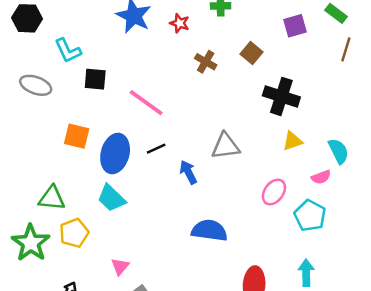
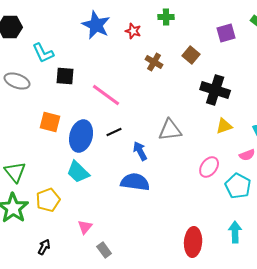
green triangle: (52, 198) -> (15, 172), moved, turned 45
blue semicircle: (209, 230) -> (135, 182), moved

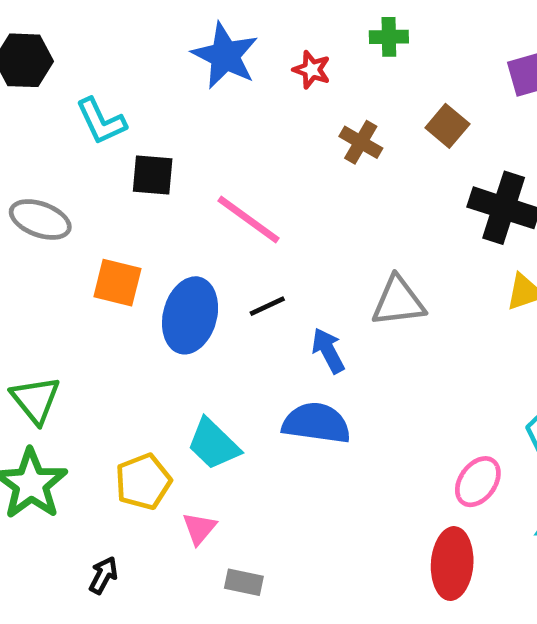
gray ellipse: (17, 81) -> (40, 219), moved
pink ellipse: (209, 167) -> (478, 482), moved
cyan trapezoid: (78, 172) -> (213, 444), moved
yellow pentagon: (48, 200) -> (143, 482), moved
gray rectangle: (104, 250) -> (244, 582), turned -42

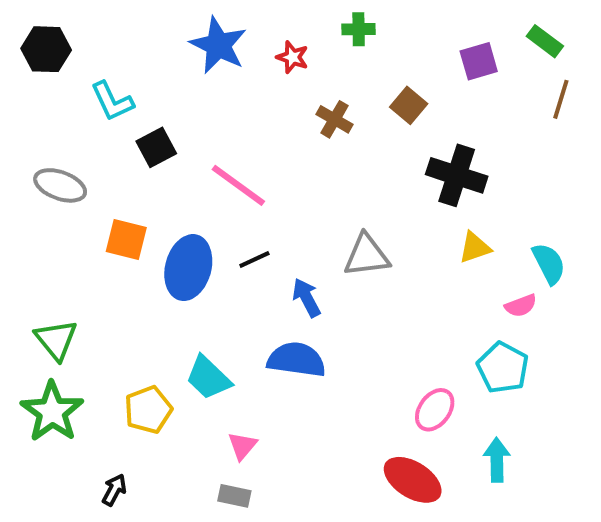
black square: (153, 175) -> (156, 147), turned -33
pink triangle: (199, 528) -> (242, 446), moved
red ellipse: (452, 564) -> (413, 480), turned -62

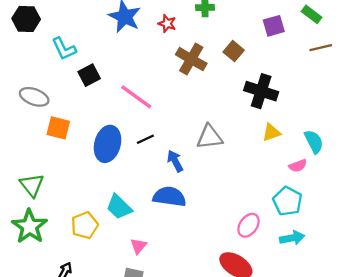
brown line: (561, 99) -> (321, 48), turned 60
brown cross: (335, 119) -> (191, 59), size x1.5
orange square: (126, 240) -> (58, 128), moved
cyan arrow: (497, 460) -> (292, 238), moved, turned 80

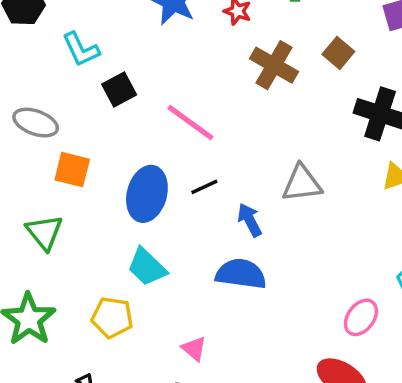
green triangle: (32, 185) -> (44, 232), moved
cyan trapezoid: (119, 207) -> (147, 267), moved
yellow pentagon: (85, 225) -> (112, 317), turned 30
pink triangle: (138, 246) -> (194, 349), turned -30

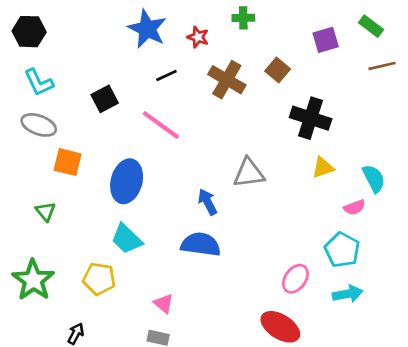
cyan L-shape: (81, 49) -> (39, 82), moved
black line: (204, 187) -> (166, 76), moved
green triangle: (44, 232) -> (46, 211), size x0.7

